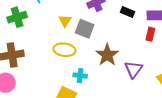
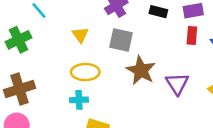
gray square: (85, 29) -> (121, 40), moved
cyan cross: (80, 76) -> (79, 100), moved

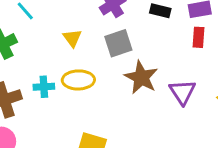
gray square: (121, 40) -> (118, 43), turned -30
cyan cross: (79, 100) -> (44, 87), moved

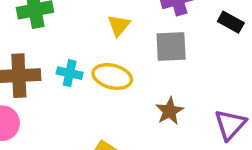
brown star: (141, 77) -> (170, 111), moved, size x0.7

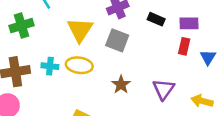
yellow triangle: (119, 25) -> (80, 30), size x1.6
gray square: (171, 47) -> (117, 40), turned 30

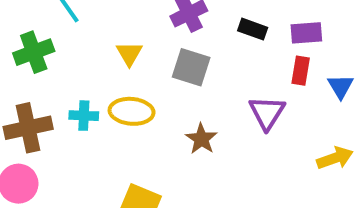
yellow triangle: (80, 30) -> (129, 54), size x0.6
purple triangle: (164, 89) -> (267, 113), moved
yellow arrow: (202, 101) -> (335, 158), turned 150

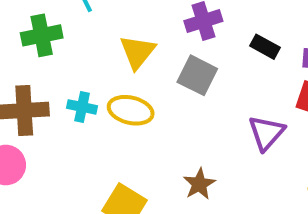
yellow triangle: (129, 54) -> (137, 52), size x1.4
brown star: (201, 139) -> (199, 184), moved

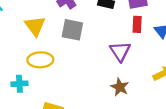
cyan cross: (82, 107) -> (19, 84), moved
brown star: (199, 184) -> (120, 87), moved

